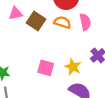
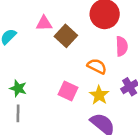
orange semicircle: (62, 22) -> (97, 66), moved

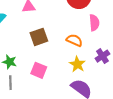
brown square: (66, 36) -> (39, 37), moved, turned 30
pink square: (68, 91) -> (39, 70), moved

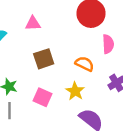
yellow star: (77, 64) -> (75, 91), moved

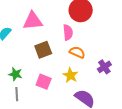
pink triangle: (33, 23) -> (33, 21), size x1.5
pink semicircle: (108, 44) -> (68, 32), moved

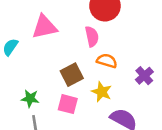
brown square: (43, 50) -> (72, 75), moved

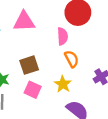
orange semicircle: (107, 61) -> (72, 59), turned 36
brown square: (72, 75) -> (29, 65), moved

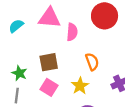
pink semicircle: (62, 36) -> (72, 32), moved

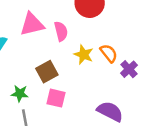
orange semicircle: (92, 62) -> (109, 53), moved
yellow star: (80, 86) -> (84, 55), moved

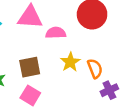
pink semicircle: (61, 31) -> (56, 33), turned -96

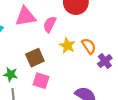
pink semicircle: (56, 33) -> (50, 24), turned -49

